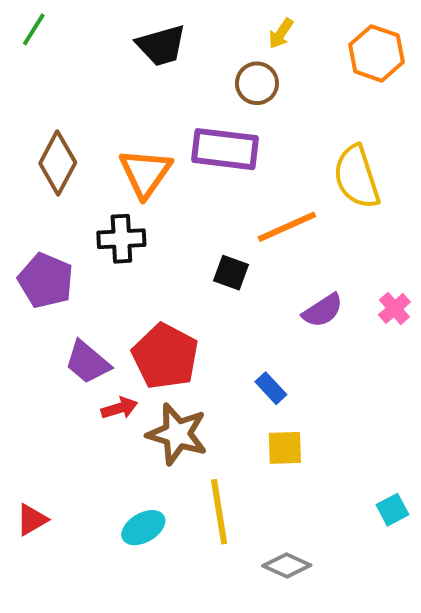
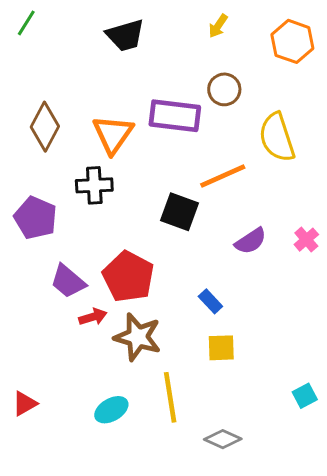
brown circle: (257, 83) -> (224, 89), moved
black square: (231, 273) -> (179, 212), size x1.4

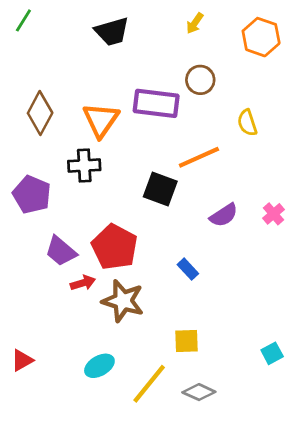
yellow semicircle: (277, 137) -> (247, 123), size x0.6
yellow square: (221, 348) -> (186, 341), moved
yellow line: (170, 397) -> (149, 384), moved, turned 48

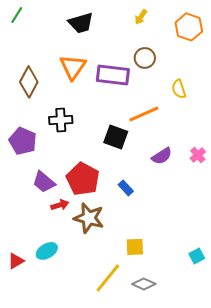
orange triangle: (101, 120) -> (73, 67), moved
blue rectangle: (188, 269) -> (126, 188), moved
cyan ellipse: (99, 366) -> (47, 251), moved

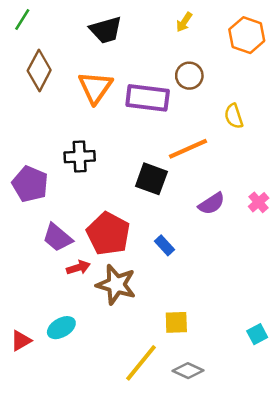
brown diamond: (29, 82) -> (39, 70), moved

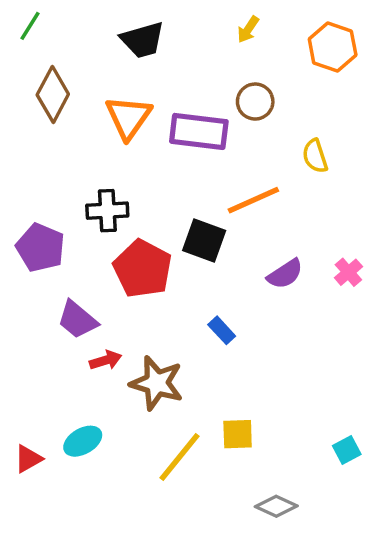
red pentagon: (108, 234) -> (143, 269), moved
yellow line: (141, 363) -> (179, 457), moved
gray diamond: (188, 371) -> (276, 506), moved

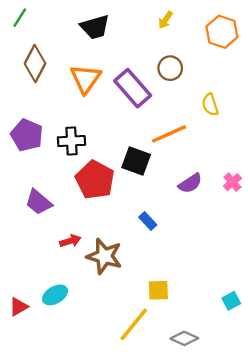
purple rectangle: (199, 131) -> (133, 88), turned 42
purple pentagon: (40, 248) -> (27, 135), moved
purple trapezoid: (77, 320) -> (39, 202), moved
yellow line: (179, 457) -> (134, 324), moved

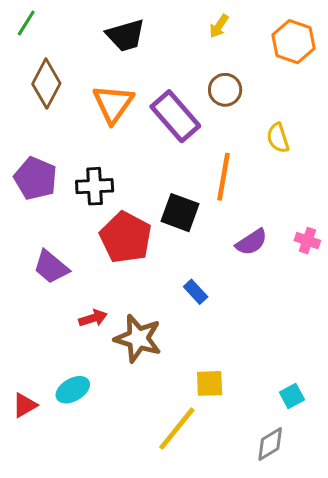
orange line: (169, 134) -> (224, 177), turned -56
pink cross: (232, 182) -> (307, 241), turned -30
cyan square: (231, 301) -> (292, 396), moved
gray diamond: (184, 338) -> (270, 444), moved, turned -56

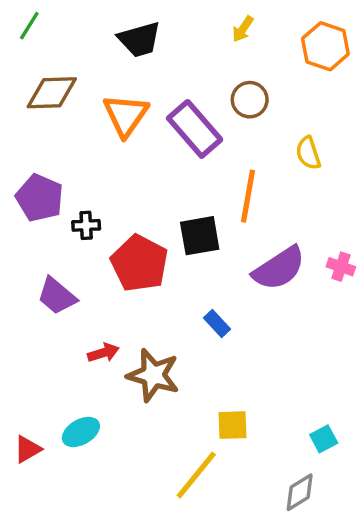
brown diamond: (46, 84) -> (52, 93), turned 60
black cross: (95, 186) -> (86, 225), moved, size x0.7
black square: (180, 213) -> (200, 236), turned -30
purple semicircle: (251, 242) -> (279, 268), size x1.5

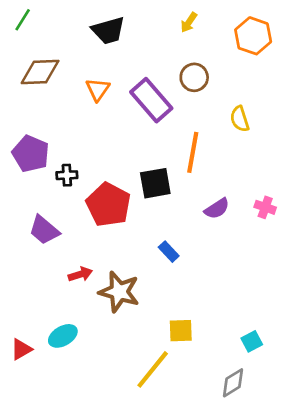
orange triangle: (126, 115) -> (98, 89), size x0.7
purple semicircle: (279, 268) -> (217, 209), size x0.6

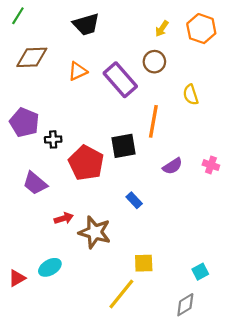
yellow arrow: (189, 22) -> (162, 29), moved
orange triangle: (98, 89) -> (78, 71), turned 30

